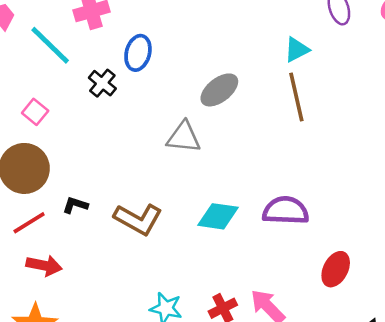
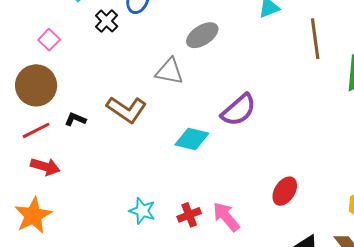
brown line: (296, 97) -> (315, 39), moved
purple semicircle: (286, 211) -> (239, 110), moved, turned 132
brown L-shape: (138, 219) -> (127, 109), moved

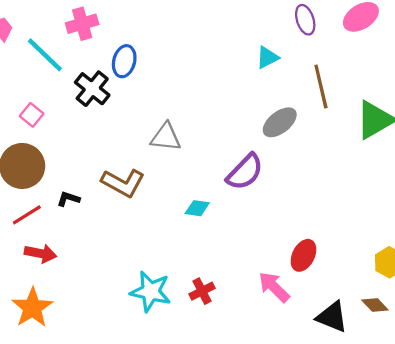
black cross: (107, 21) -> (92, 89), size x1.4
gray ellipse: (202, 35) -> (280, 122), moved
cyan diamond: (192, 139) -> (197, 208), size x0.7
cyan star: (142, 211) -> (151, 291), size x1.4
pink arrow: (226, 217) -> (274, 287), moved

